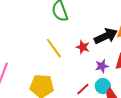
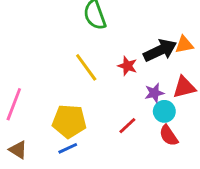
cyan circle: (103, 86) -> (164, 111), moved

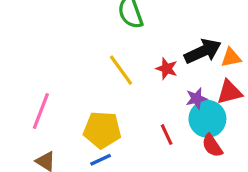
orange triangle: (184, 45) -> (231, 58), moved
cyan circle: (164, 111) -> (207, 119), size x1.5
red line: (127, 126) -> (167, 135), turned -72

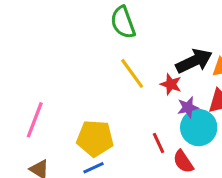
red star: (167, 69) -> (171, 84), moved
yellow line: (121, 70) -> (132, 73), moved
red semicircle: (212, 146) -> (183, 162), moved

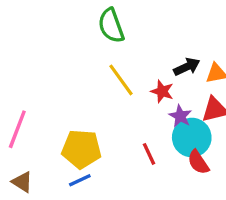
black arrow: (194, 61) -> (187, 67), size x0.7
purple star: (188, 107) -> (180, 116), turned -30
red semicircle: (183, 162) -> (198, 162), moved

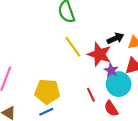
red star: (162, 91) -> (99, 54), size x1.6
red semicircle: (198, 162) -> (111, 109), moved

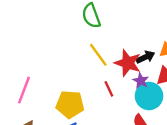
black arrow: (115, 38) -> (145, 57), moved
red line: (91, 95) -> (109, 89), moved

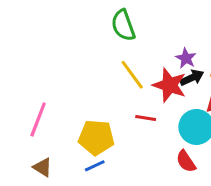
purple star: (141, 81) -> (186, 58), moved
red line: (109, 89) -> (146, 118), turned -56

